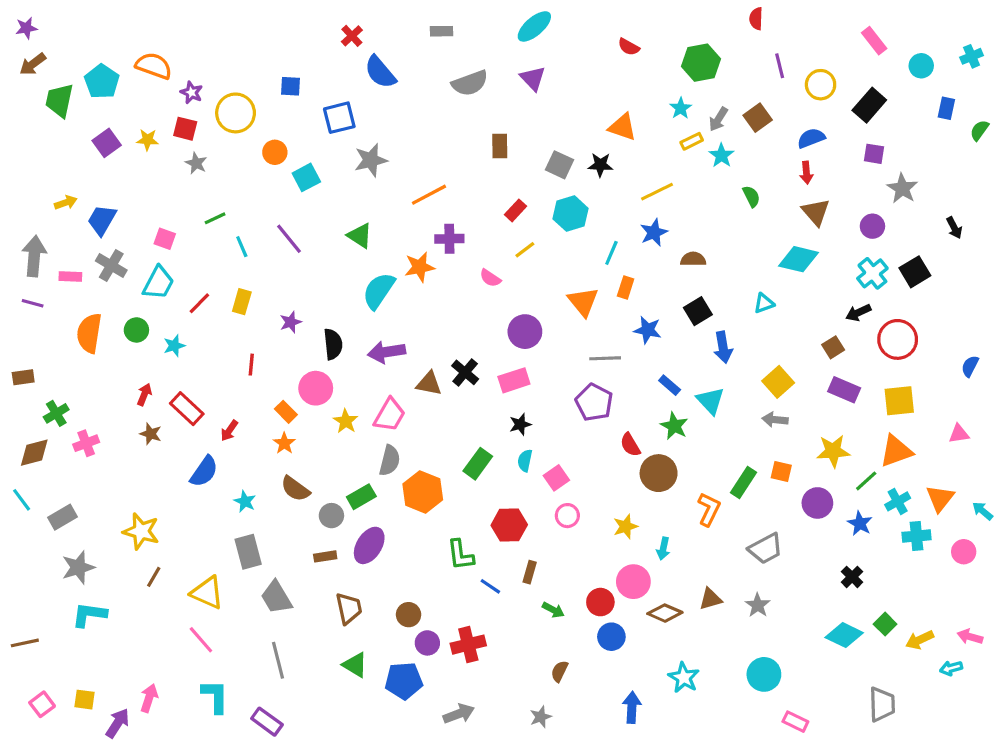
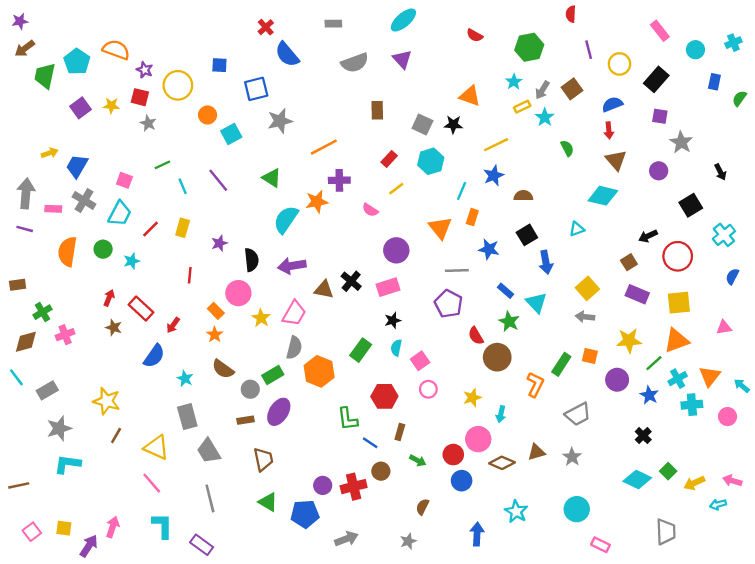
cyan cross: (872, 273) -> (724, 235), moved
brown circle: (409, 615) -> (381, 471), moved

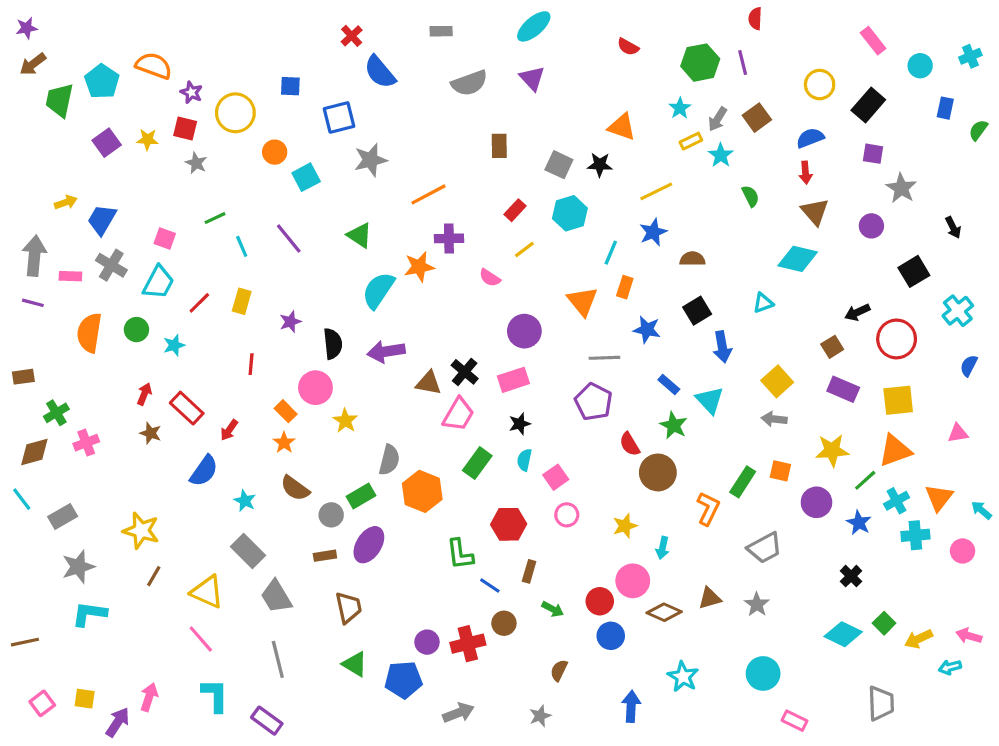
purple line: (589, 50) -> (743, 63), moved
pink trapezoid: (294, 313) -> (458, 414), moved
gray rectangle: (187, 417) -> (248, 551), turned -30

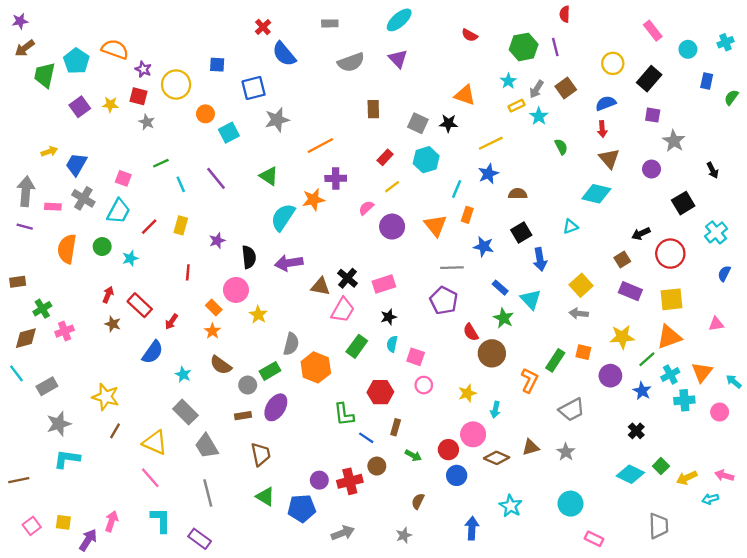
pink semicircle: (490, 278) -> (366, 208), turned 105
purple circle: (524, 331) -> (392, 227), moved
pink square: (556, 477) -> (416, 357), turned -36

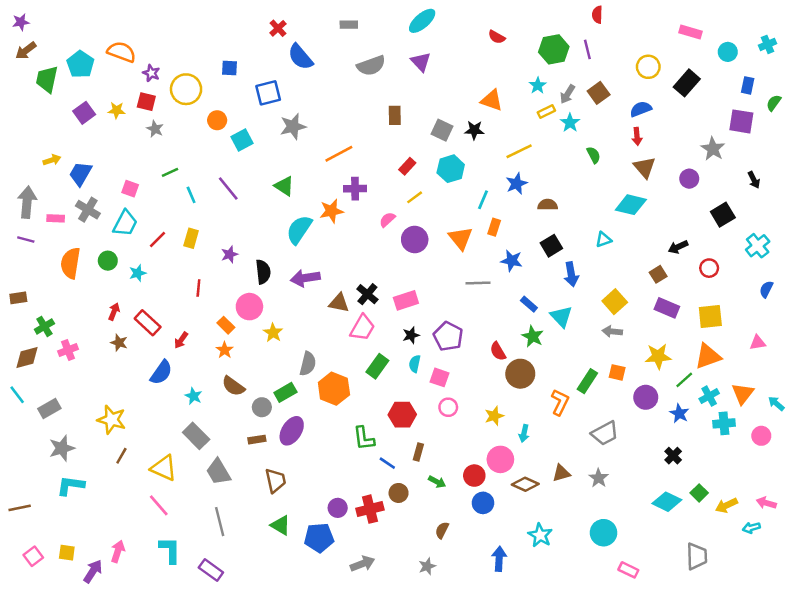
pink rectangle: (653, 31) -> (690, 32), turned -36
purple square: (653, 115) -> (741, 121), moved, size x1.5
red circle: (670, 254) -> (709, 268), size x0.6
purple pentagon: (444, 301) -> (448, 336), moved

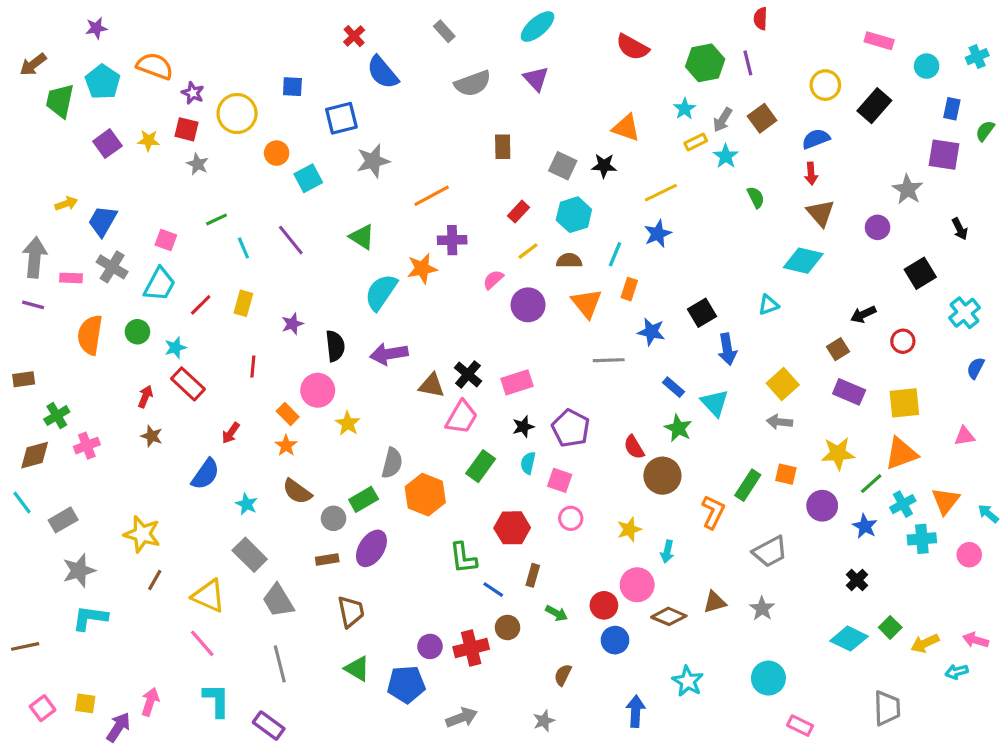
purple star: (21, 22) -> (96, 28), moved
gray rectangle: (349, 25) -> (444, 31), turned 49
red semicircle: (497, 37) -> (632, 47), size x1.5
brown semicircle: (548, 205) -> (569, 261), moved
red rectangle: (148, 323) -> (188, 384), moved

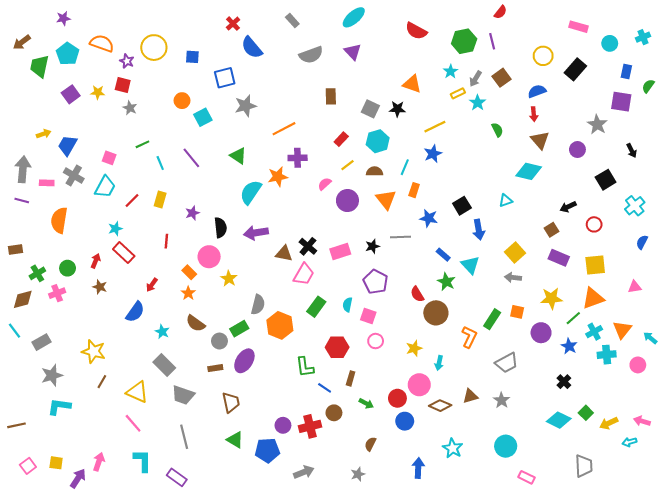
red semicircle: (760, 19) -> (500, 12), turned -144
yellow circle: (237, 114) -> (154, 48), moved
green circle: (137, 332) -> (68, 268), moved
black star: (523, 427) -> (372, 246), moved
gray trapezoid: (278, 601) -> (183, 395), turned -40

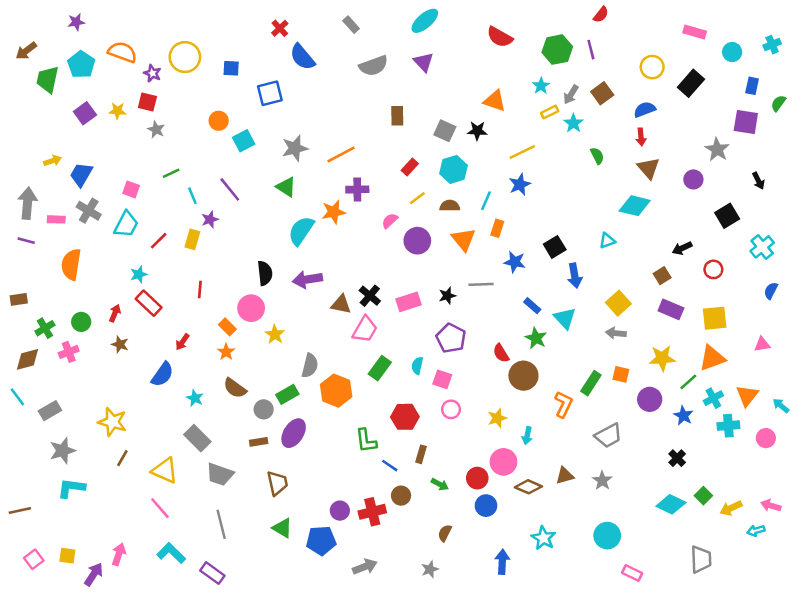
gray star: (245, 106) -> (295, 148), moved
purple star: (192, 213) -> (210, 219), moved
cyan L-shape: (142, 461) -> (171, 553), turned -45

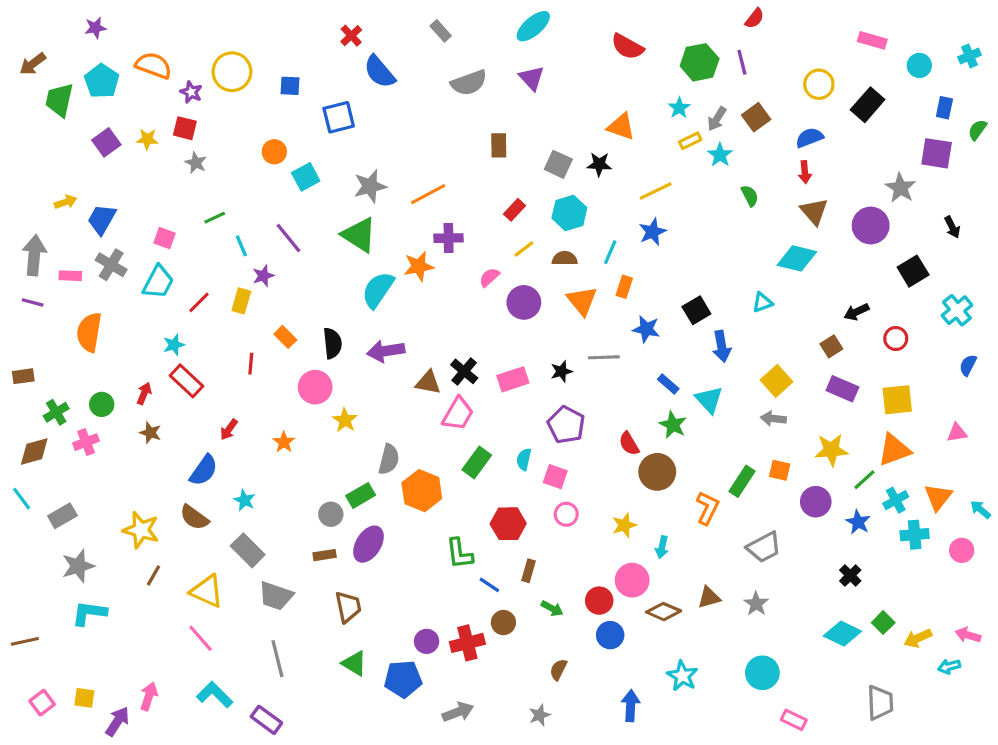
purple circle: (693, 179) -> (871, 226), size x1.5
green triangle: (286, 187) -> (359, 235), size x1.4
orange rectangle: (227, 327) -> (285, 337), moved
brown semicircle: (235, 388) -> (194, 517), moved

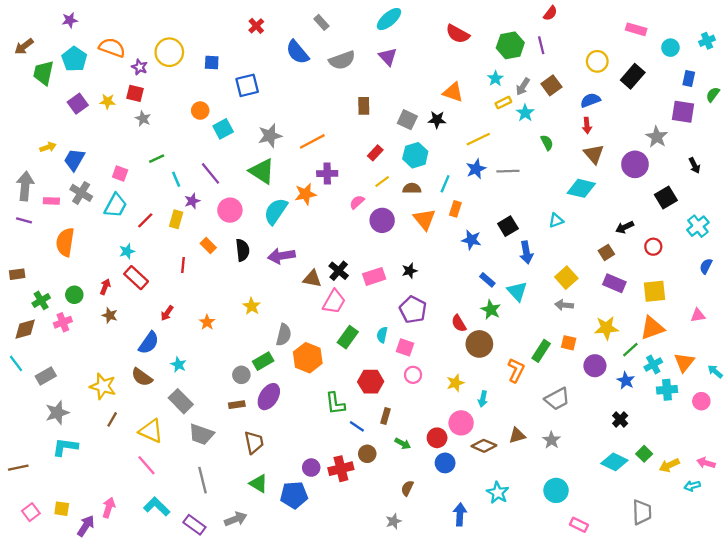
blue semicircle: (379, 72) -> (297, 52), moved
gray line: (604, 357) -> (508, 171), moved
pink circle: (315, 387) -> (230, 210), moved
gray arrow: (458, 712) -> (236, 519), moved

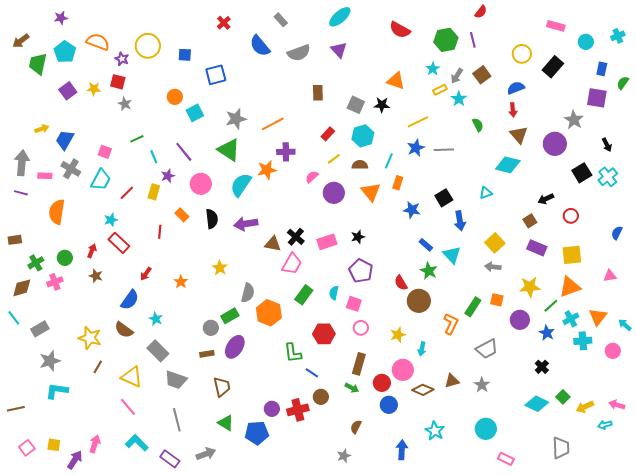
cyan cross: (698, 226) -> (608, 177), moved
brown rectangle: (386, 416) -> (359, 364), moved, size x1.5

